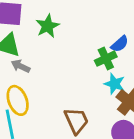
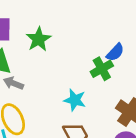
cyan star: (114, 84) -> (75, 100), moved

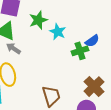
cyan star: (75, 100) -> (58, 32), moved

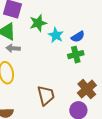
blue semicircle: (92, 41) -> (78, 37), moved
gray arrow: (13, 48) -> (13, 48), turned -32

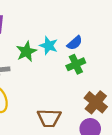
green star: (38, 23) -> (26, 52), moved
brown trapezoid: (46, 95) -> (49, 118), turned 115

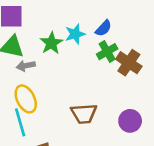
cyan star: (49, 46) -> (75, 34), turned -30
brown cross: (96, 102) -> (129, 63), moved

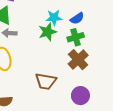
green star: (51, 43) -> (48, 32), moved
brown cross: (129, 63) -> (78, 60), moved

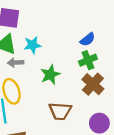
cyan star: (54, 18) -> (33, 45), moved
green star: (48, 32) -> (50, 75), moved

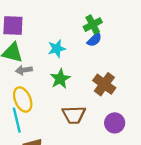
cyan star: (33, 45) -> (57, 49), moved
green cross: (88, 60) -> (93, 25), moved

